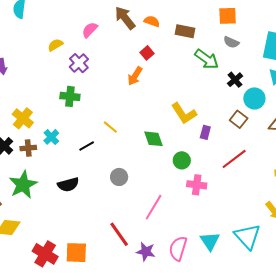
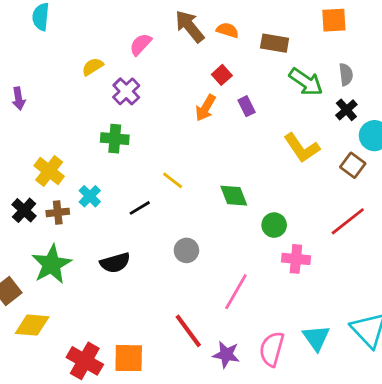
gray semicircle: (231, 42) -> (346, 75), moved, turned -119
yellow L-shape: (184, 113) -> (302, 148), moved
purple rectangle: (205, 132) -> (247, 106), moved, turned -40

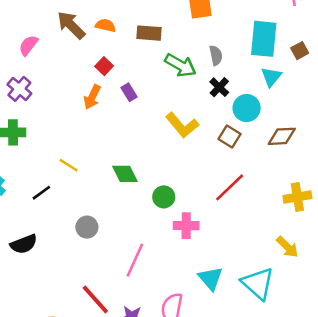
cyan triangle: (316, 338) -> (211, 278), moved

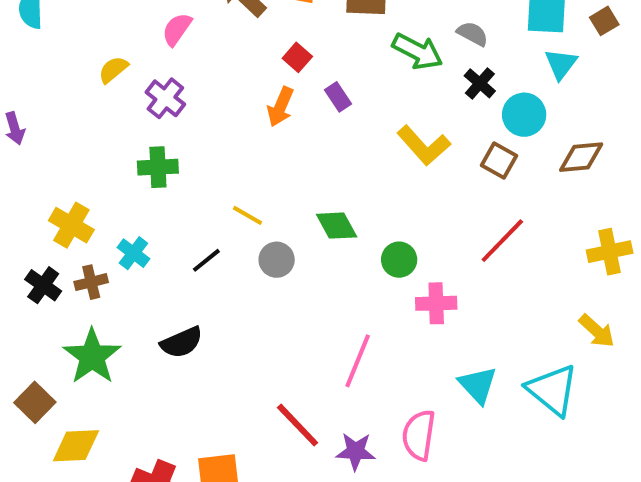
gray semicircle: (216, 55) -> (473, 34), turned -48
gray circle: (87, 227) -> (277, 260), moved

